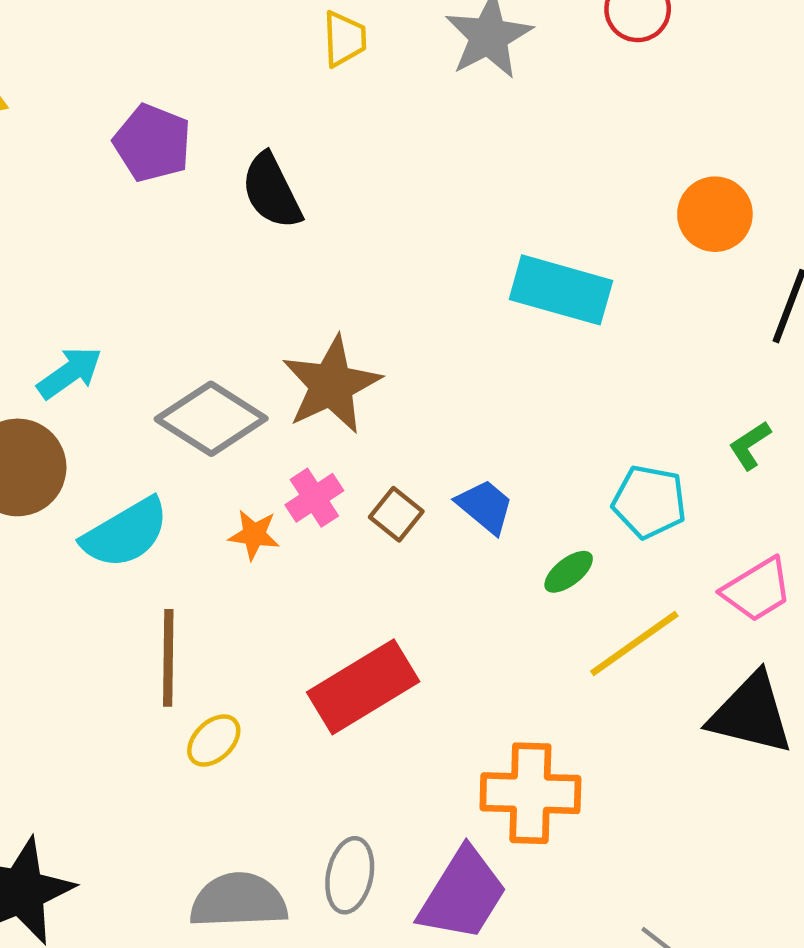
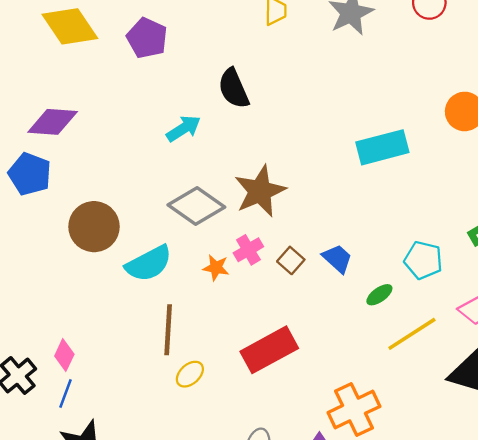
purple pentagon: (152, 143) -> (147, 38), moved
cyan rectangle: (561, 290) -> (382, 147), turned -33
cyan arrow: (70, 373) -> (184, 128), moved
orange cross: (530, 793) -> (354, 409), turned -30

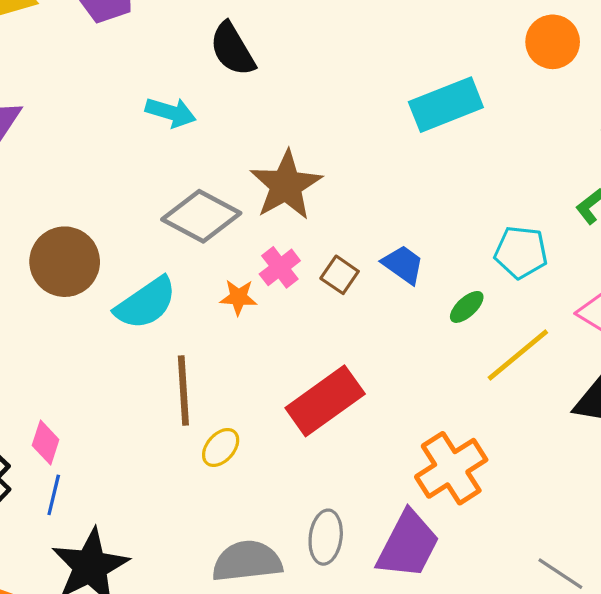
cyan arrow: (184, 128) -> (171, 112), turned 56

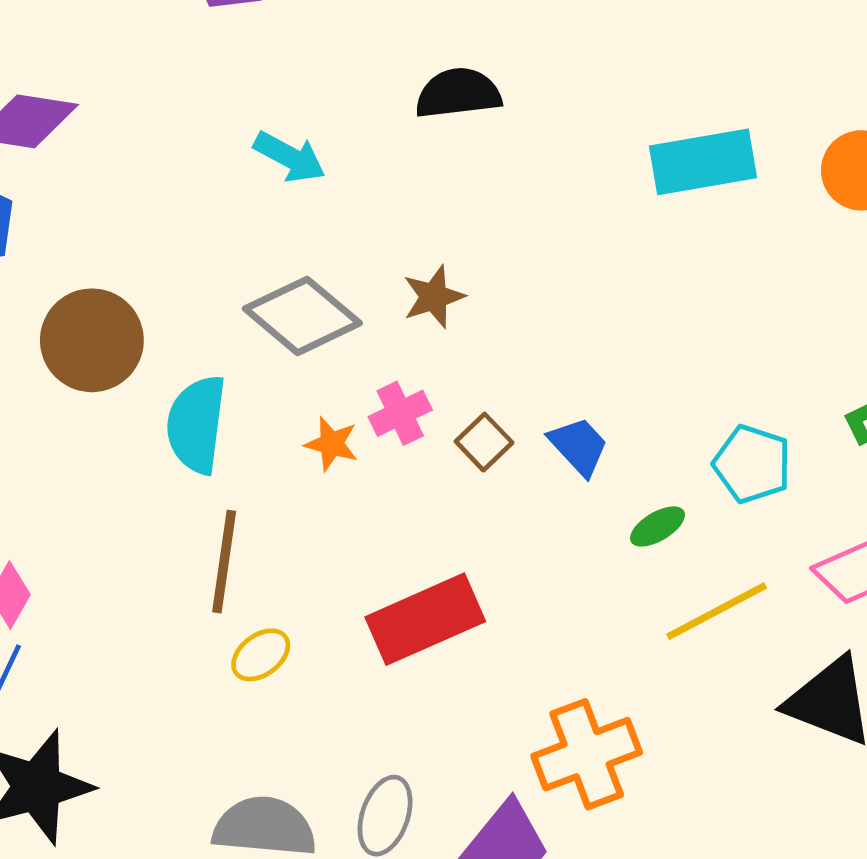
black semicircle: (232, 49) -> (458, 93), moved, turned 102
cyan rectangle: (446, 105) -> (703, 162), moved
brown star: (286, 185) -> (434, 297), size x0.6
cyan semicircle: (146, 303) -> (196, 424), turned 120

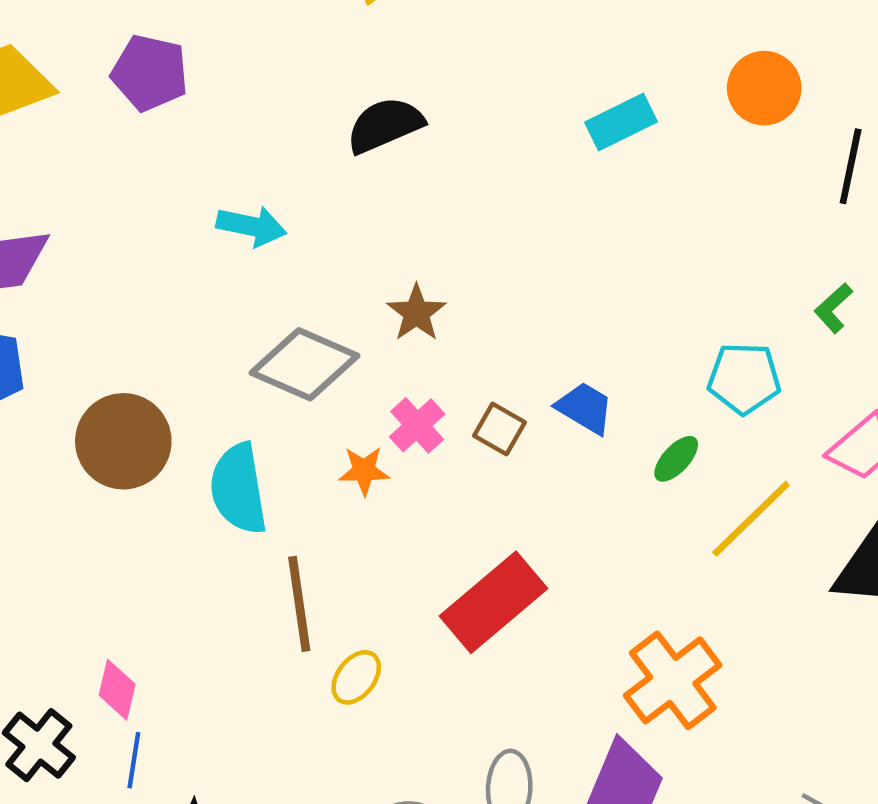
cyan rectangle: (703, 162) -> (621, 122), size x0.7

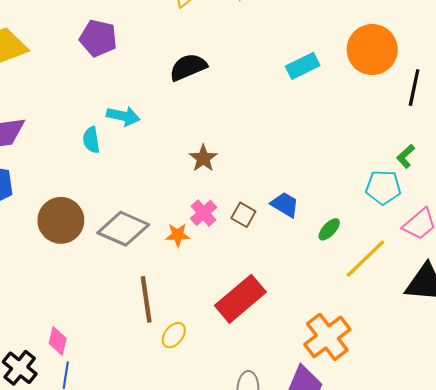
purple pentagon: (150, 73) -> (98, 38), moved
orange circle: (764, 88) -> (372, 50), size x1.4
gray diamond: (305, 364) -> (123, 229), moved
cyan pentagon: (744, 378) -> (383, 187), moved
cyan semicircle: (238, 489) -> (91, 140), moved, size x0.6

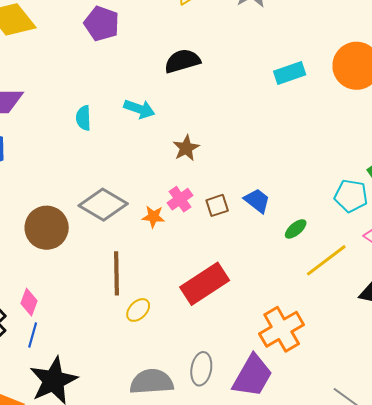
cyan arrow: (123, 116) -> (139, 109), moved
brown square: (243, 215) -> (217, 205), turned 35
brown circle: (61, 220) -> (47, 228), moved

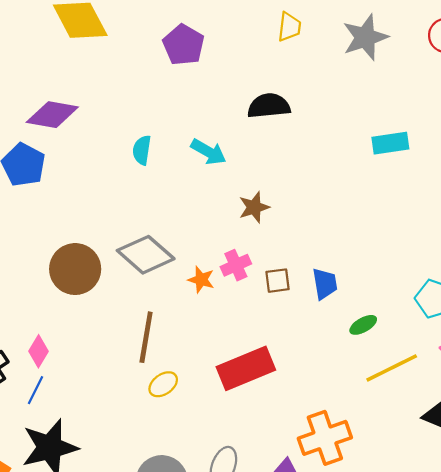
blue trapezoid: (257, 201) -> (325, 284), turned 32

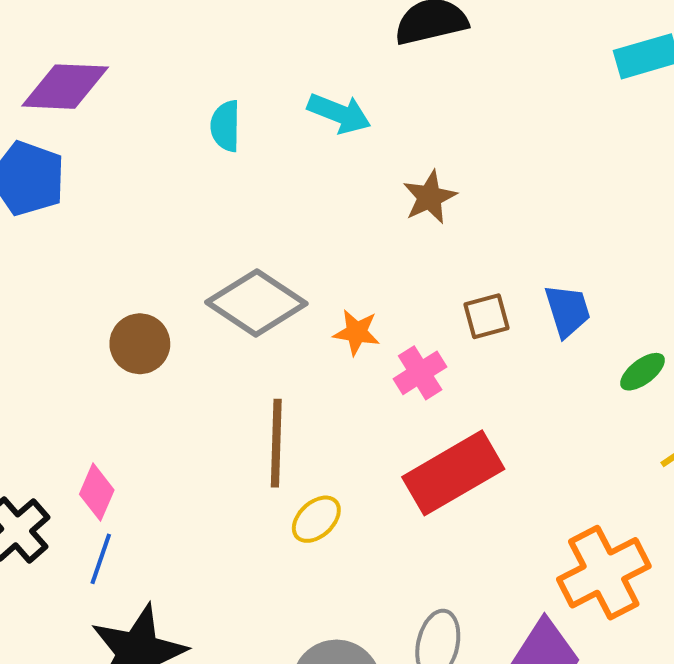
pink cross: (236, 265) -> (420, 373), moved
brown circle: (75, 269) -> (140, 344), size x0.7

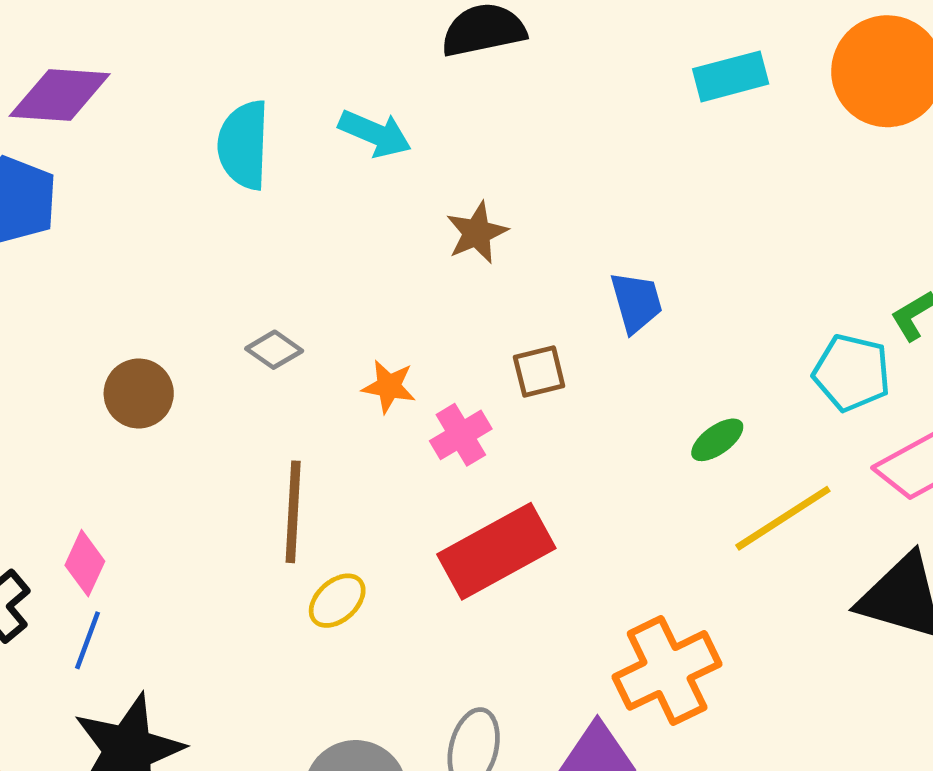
cyan semicircle: (226, 126) -> (244, 145), size x1.5
gray diamond: (256, 303) -> (274, 350), size x0.5
blue trapezoid: (568, 311) -> (636, 302), moved

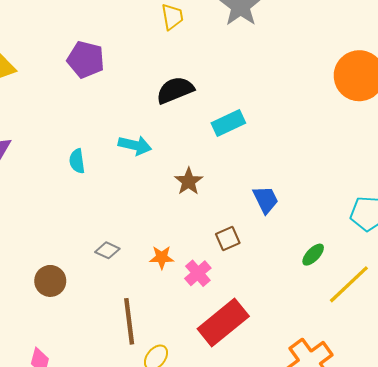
cyan rectangle: (731, 76) -> (228, 123), moved
cyan semicircle: (244, 145) -> (77, 161), size x0.6

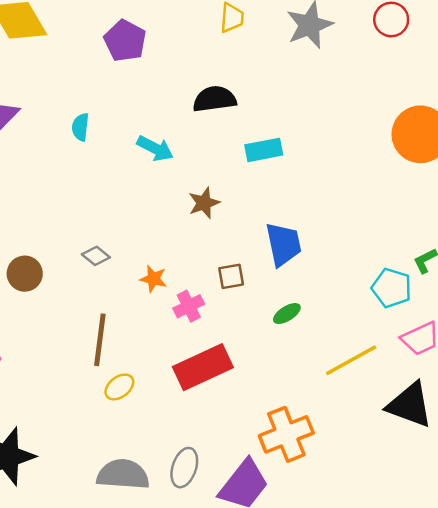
cyan semicircle: (77, 161) -> (80, 127), moved
blue trapezoid: (266, 200) -> (283, 244), size x1.4
green ellipse: (313, 255) -> (287, 314), moved

